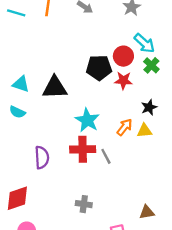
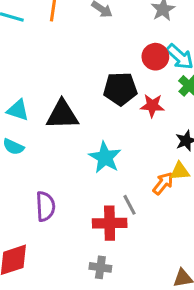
red circle: (123, 56) -> (155, 57), moved
orange arrow: (125, 127) -> (163, 183), moved
red cross: (83, 149) -> (110, 223), moved

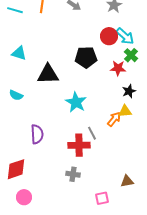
red star: (152, 106) -> (118, 68), moved
cyan triangle: (18, 110) -> (19, 53), moved

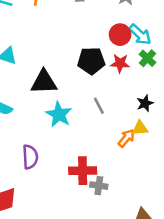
red star: (118, 68) -> (120, 63), moved
cyan star: (76, 102) -> (59, 114), moved
gray line: (92, 133) -> (99, 106), moved
gray cross: (73, 174) -> (99, 186), moved

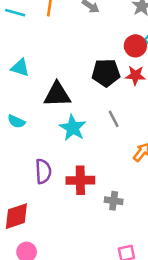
red cross: (83, 171) -> (80, 180), moved

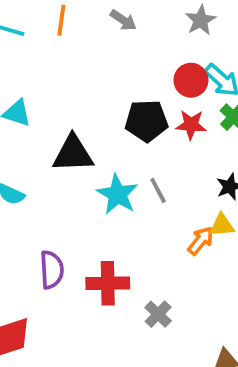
cyan star: (73, 128) -> (117, 194), moved
gray cross: (114, 201) -> (158, 314), turned 36

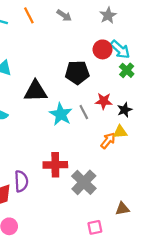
orange line: (61, 20) -> (29, 15), turned -35
red star: (191, 125) -> (104, 101), moved
purple semicircle: (52, 270) -> (21, 181), moved
gray cross: (158, 314) -> (84, 182), size x1.6

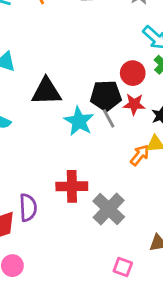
red circle: (103, 49) -> (133, 73), moved
black pentagon: (77, 73) -> (106, 96), moved
pink square: (95, 227) -> (123, 267), turned 32

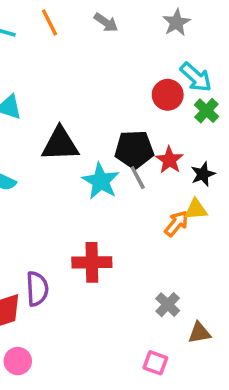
red circle: (133, 73) -> (168, 95), moved
red star: (134, 104) -> (169, 160), turned 30
gray cross: (109, 209) -> (168, 305), moved, size x0.6

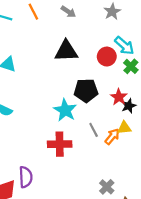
black triangle: (60, 144) -> (66, 51), moved
red star: (169, 160) -> (119, 97), moved
gray line: (138, 178) -> (94, 130), moved
red cross: (92, 262) -> (60, 144), moved

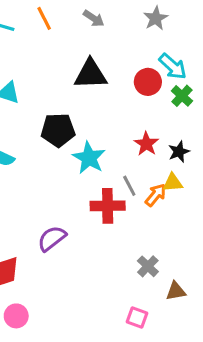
black pentagon: (86, 90) -> (58, 130), moved
red star: (119, 97) -> (146, 144), moved
red cross: (60, 144) -> (108, 206), moved
purple semicircle: (26, 177) -> (52, 238), moved, turned -125

